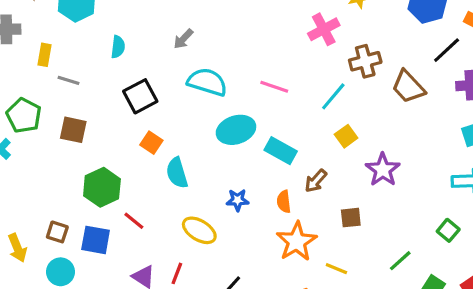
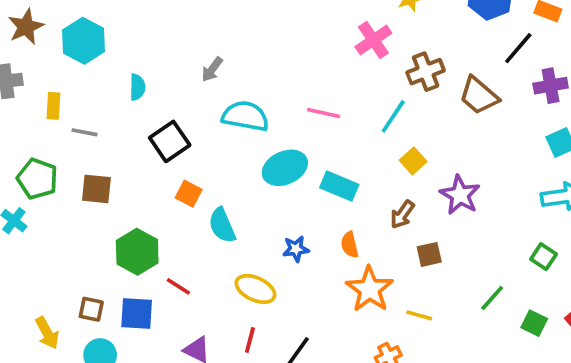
brown arrow: (316, 181) -> (402, 214), moved
red line: (177, 273) -> (250, 340), moved

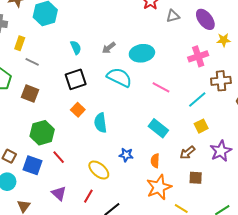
cyan semicircle: (137, 87) -> (76, 47), moved, turned -40
cyan ellipse: (285, 168) -> (142, 53), moved
cyan semicircle: (222, 225) -> (100, 123), moved

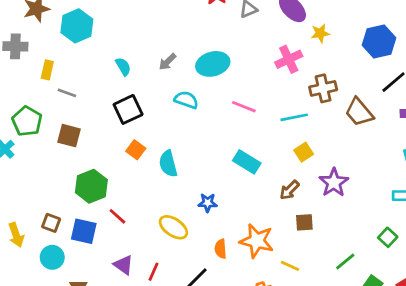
cyan semicircle: (119, 77) -> (186, 100), size x0.7
cyan line: (197, 100) -> (294, 117), turned 36
orange semicircle: (155, 161) -> (221, 249), moved
orange star: (159, 187) -> (257, 241), turned -30
red line: (88, 196) -> (153, 272), moved

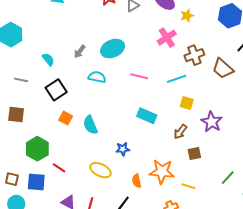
gray line: (67, 93) -> (21, 80), moved
yellow square: (304, 152) -> (187, 103), turned -32

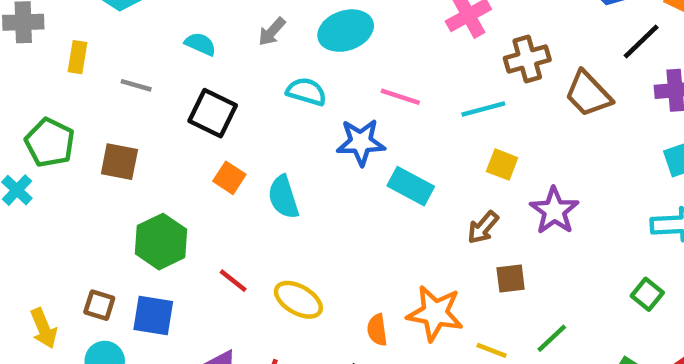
cyan semicircle: (48, 59) -> (200, 44), turned -32
black square: (56, 90) -> (213, 113), turned -35
blue star: (123, 149) -> (361, 142), moved, size x1.5
red line: (59, 168) -> (233, 281), moved
green line: (228, 178) -> (552, 338), moved

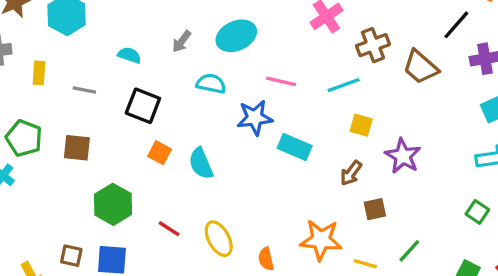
yellow ellipse: (298, 300) -> (219, 239), turned 36
orange semicircle: (377, 330) -> (266, 259), moved

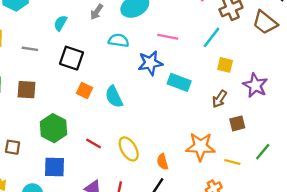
cyan semicircle: (129, 55) -> (60, 23), turned -77
cyan line: (344, 85) -> (212, 37), turned -30
brown square: (71, 256) -> (13, 147), moved

